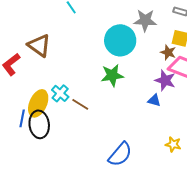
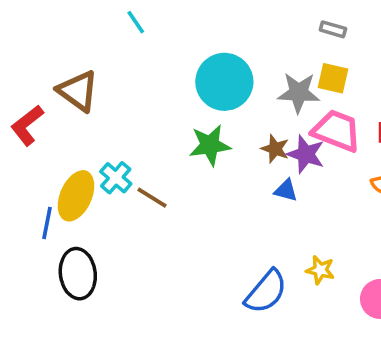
gray star: (145, 20) -> (299, 93), moved
brown star: (168, 52) -> (275, 149), moved
black ellipse: (39, 124) -> (78, 274), moved
blue semicircle: (120, 154) -> (266, 292), moved

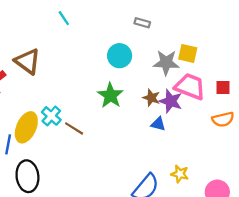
gray rectangle: (333, 29) -> (142, 23), moved
cyan circle: (224, 82) -> (120, 56), size x0.7
green star: (210, 145) -> (110, 95), turned -30

